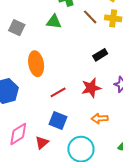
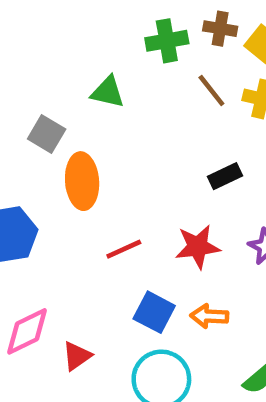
green triangle: (54, 22) -> (108, 92), moved
gray square: (17, 28) -> (47, 134), moved
blue square: (58, 121) -> (154, 312), moved

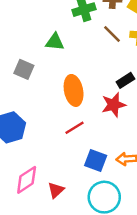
orange ellipse: (82, 181) -> (74, 90), moved
red star: (198, 247) -> (114, 105), moved

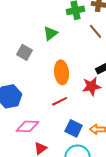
green triangle: (55, 42) -> (51, 33), turned -49
pink diamond: (27, 180) -> (28, 126), moved, turned 30

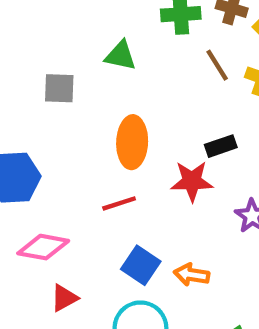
green triangle: (51, 33) -> (120, 56), turned 42
gray square: (25, 52) -> (59, 88), turned -35

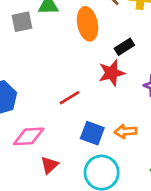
gray square: (59, 88) -> (22, 22), moved
orange ellipse: (132, 142) -> (88, 24), moved

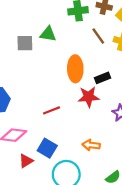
orange ellipse: (88, 24) -> (75, 69), moved
blue square: (92, 133) -> (47, 148), moved

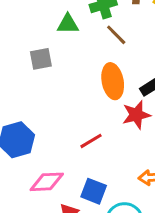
green triangle: (48, 34) -> (68, 24), moved
brown line: (98, 36) -> (116, 35), moved

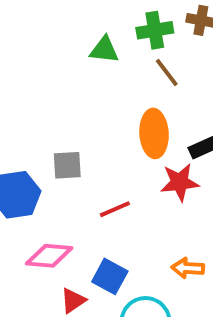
gray square: (41, 59) -> (67, 165), moved

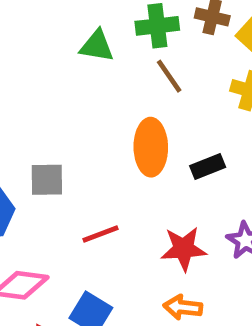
red star: (180, 182) -> (184, 249), moved

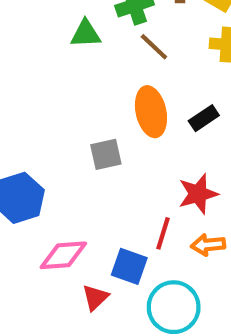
gray square: (47, 180) -> (106, 154), moved
red line: (101, 234) -> (163, 233), moved, turned -40

